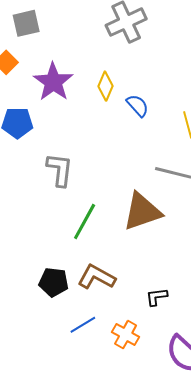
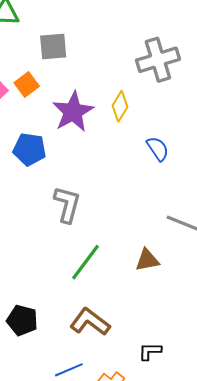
yellow diamond: (105, 86) -> (120, 106), moved
brown triangle: (142, 211) -> (147, 260), size x0.6
black pentagon: (54, 282) -> (22, 320), moved

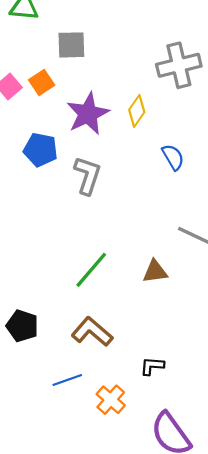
gray L-shape: (67, 204) -> (88, 175), moved

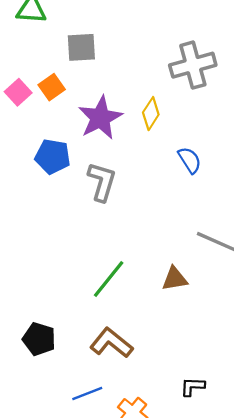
black L-shape: (152, 366) -> (193, 387), moved

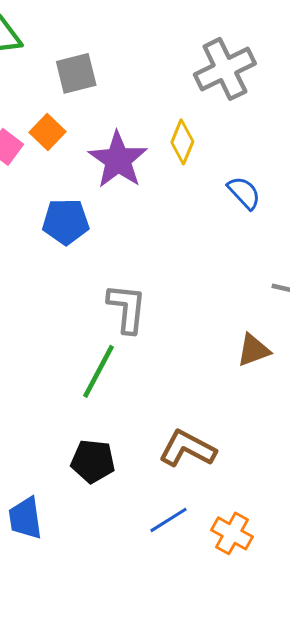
gray L-shape: (102, 182) -> (127, 308), moved
green line: (109, 279) -> (99, 371), moved

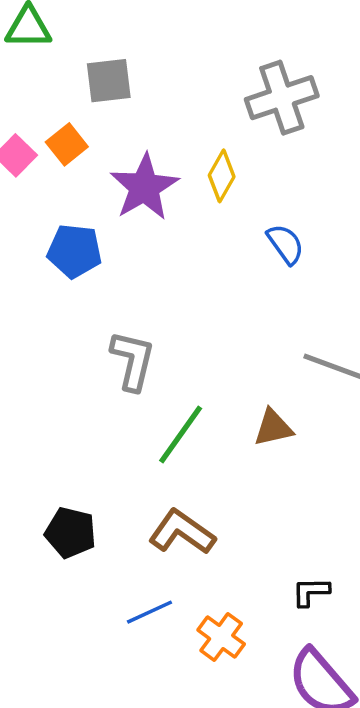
green line: (99, 371) -> (181, 435), moved

